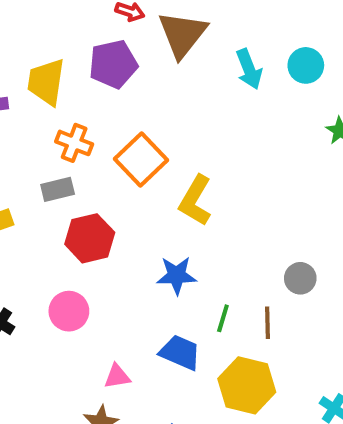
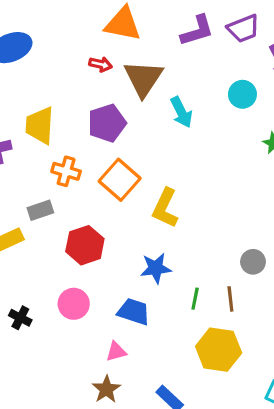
purple pentagon: (113, 64) -> (107, 123), moved
cyan arrow: (249, 69) -> (181, 112), moved
gray rectangle: (58, 189) -> (40, 210), moved
blue trapezoid: (180, 352) -> (134, 312), moved

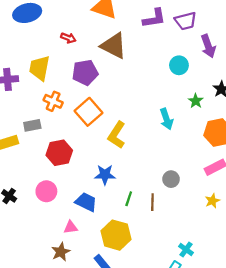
red arrow: (100, 64) -> (68, 38), moved
brown triangle: (143, 78) -> (114, 46), turned -44
cyan arrow: (181, 112) -> (166, 119), moved
yellow hexagon: (219, 350) -> (116, 235), moved

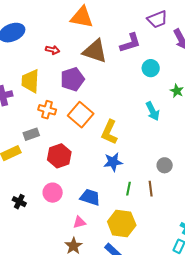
purple L-shape: (154, 18) -> (130, 43), moved
cyan circle: (179, 65) -> (151, 68), moved
blue star: (105, 175) -> (113, 162), moved

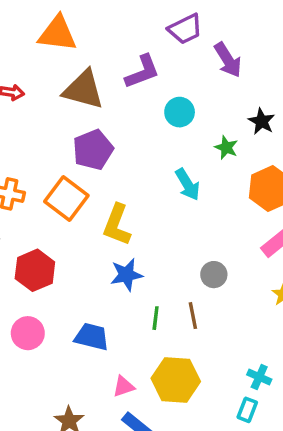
purple pentagon: (72, 79) -> (93, 150), moved
pink triangle: (79, 222) -> (124, 387), moved
yellow hexagon: (122, 223) -> (176, 380), moved

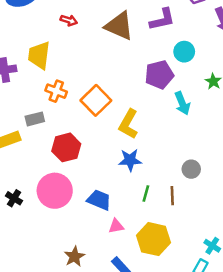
purple pentagon: (93, 150) -> (159, 75), moved
pink circle: (28, 333) -> (55, 191), size x1.5
pink triangle: (124, 387) -> (116, 226), moved

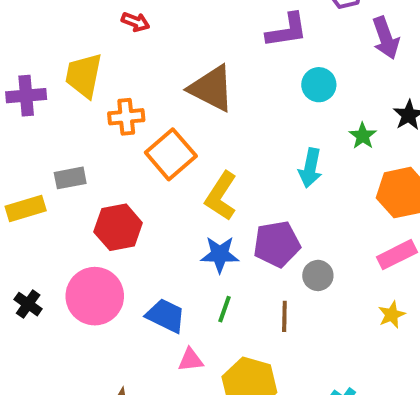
brown triangle: (119, 26) -> (212, 88), moved
purple pentagon: (159, 75) -> (277, 244), moved
orange cross: (56, 91) -> (126, 117), moved, turned -30
cyan arrow: (182, 103) -> (310, 168), turned 30
green line: (146, 194) -> (224, 309), moved

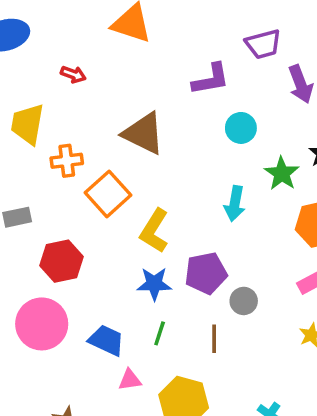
green star: (363, 136) -> (282, 173), size x1.4

